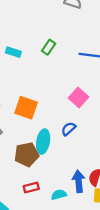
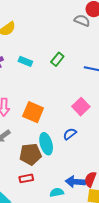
cyan ellipse: (43, 142) -> (46, 144), turned -30
blue arrow: (79, 181) -> (75, 182), turned -84
red rectangle: (31, 187) -> (26, 178), moved

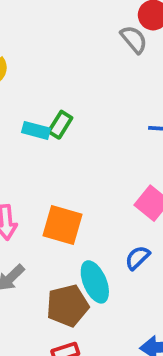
gray semicircle: (82, 20) -> (134, 39), turned 35
green rectangle: (57, 59) -> (60, 125), moved

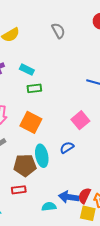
gray semicircle: (134, 39) -> (58, 31), moved
green rectangle: (60, 125) -> (34, 88), moved, turned 40

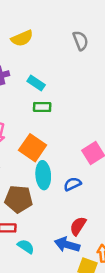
cyan ellipse: (42, 156) -> (43, 175), moved
red semicircle: (84, 196) -> (78, 226), moved
cyan semicircle: (49, 207) -> (26, 246), moved, turned 32

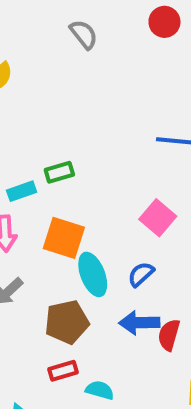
gray semicircle: (81, 41) -> (84, 34), moved
cyan rectangle: (36, 83) -> (22, 191), moved, turned -36
blue arrow: (67, 245) -> (139, 323), moved

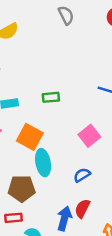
green rectangle: (59, 172) -> (51, 97), moved
blue semicircle: (141, 274) -> (82, 175), moved
blue arrow: (139, 323) -> (64, 219), moved, turned 95

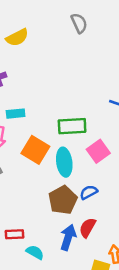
green rectangle: (51, 97) -> (72, 126), moved, size x1.5
cyan ellipse: (43, 163) -> (64, 162), moved
brown pentagon: (22, 189) -> (63, 200), moved, turned -30

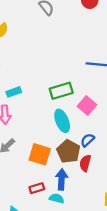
orange square: (35, 150) -> (40, 154), moved
red semicircle: (87, 228) -> (85, 163), moved
blue arrow: (68, 237) -> (62, 179), moved

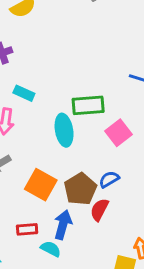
cyan rectangle: (14, 92) -> (24, 93), turned 32
cyan ellipse: (62, 121) -> (64, 130), moved

